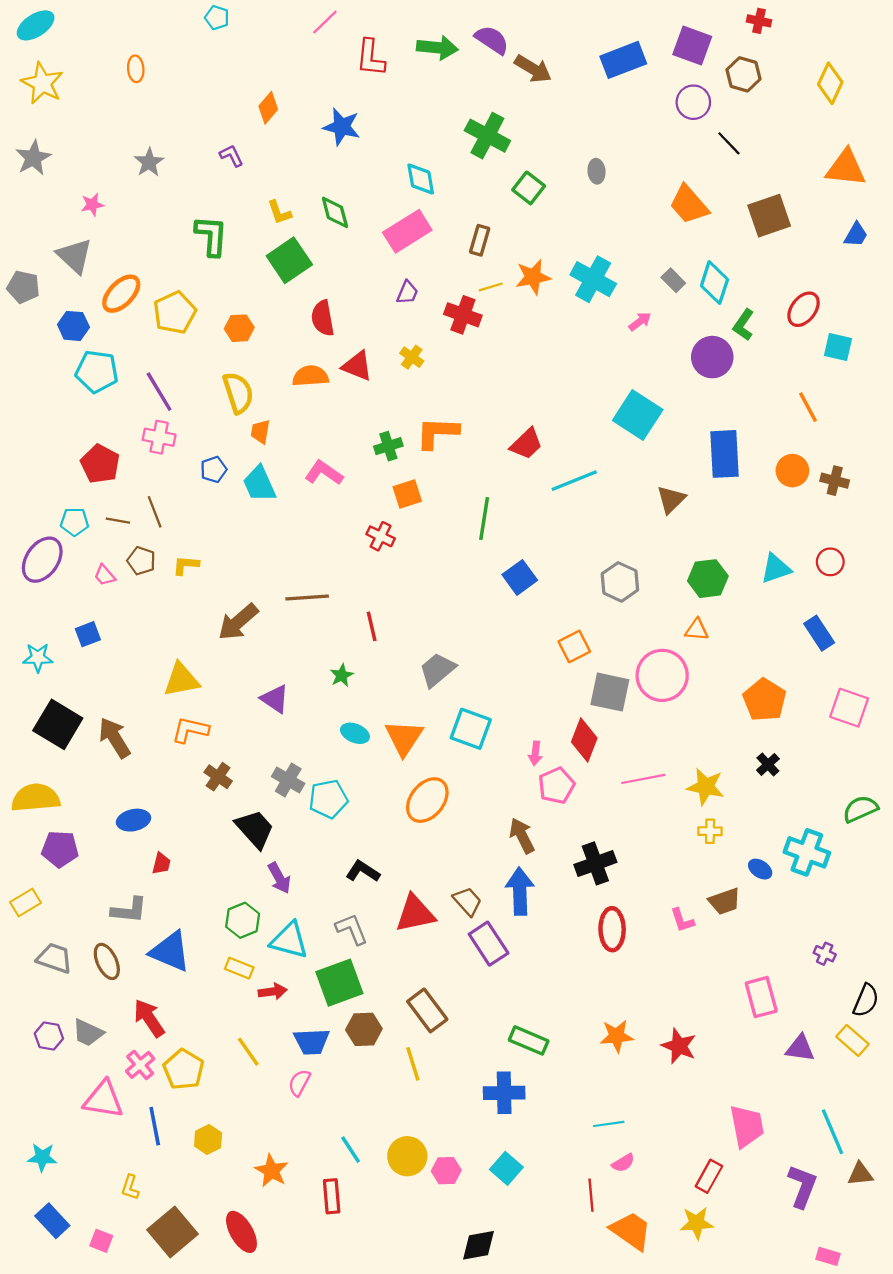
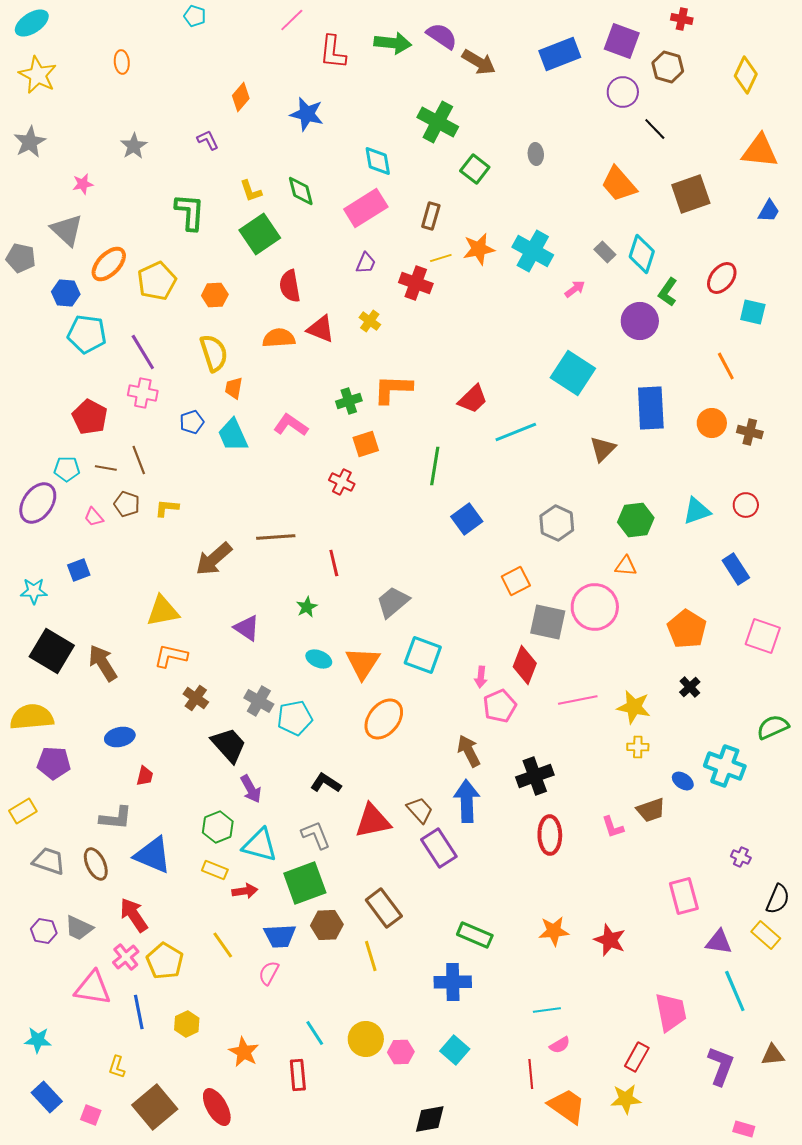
cyan line: (832, 1132) -> (735, 991), moved

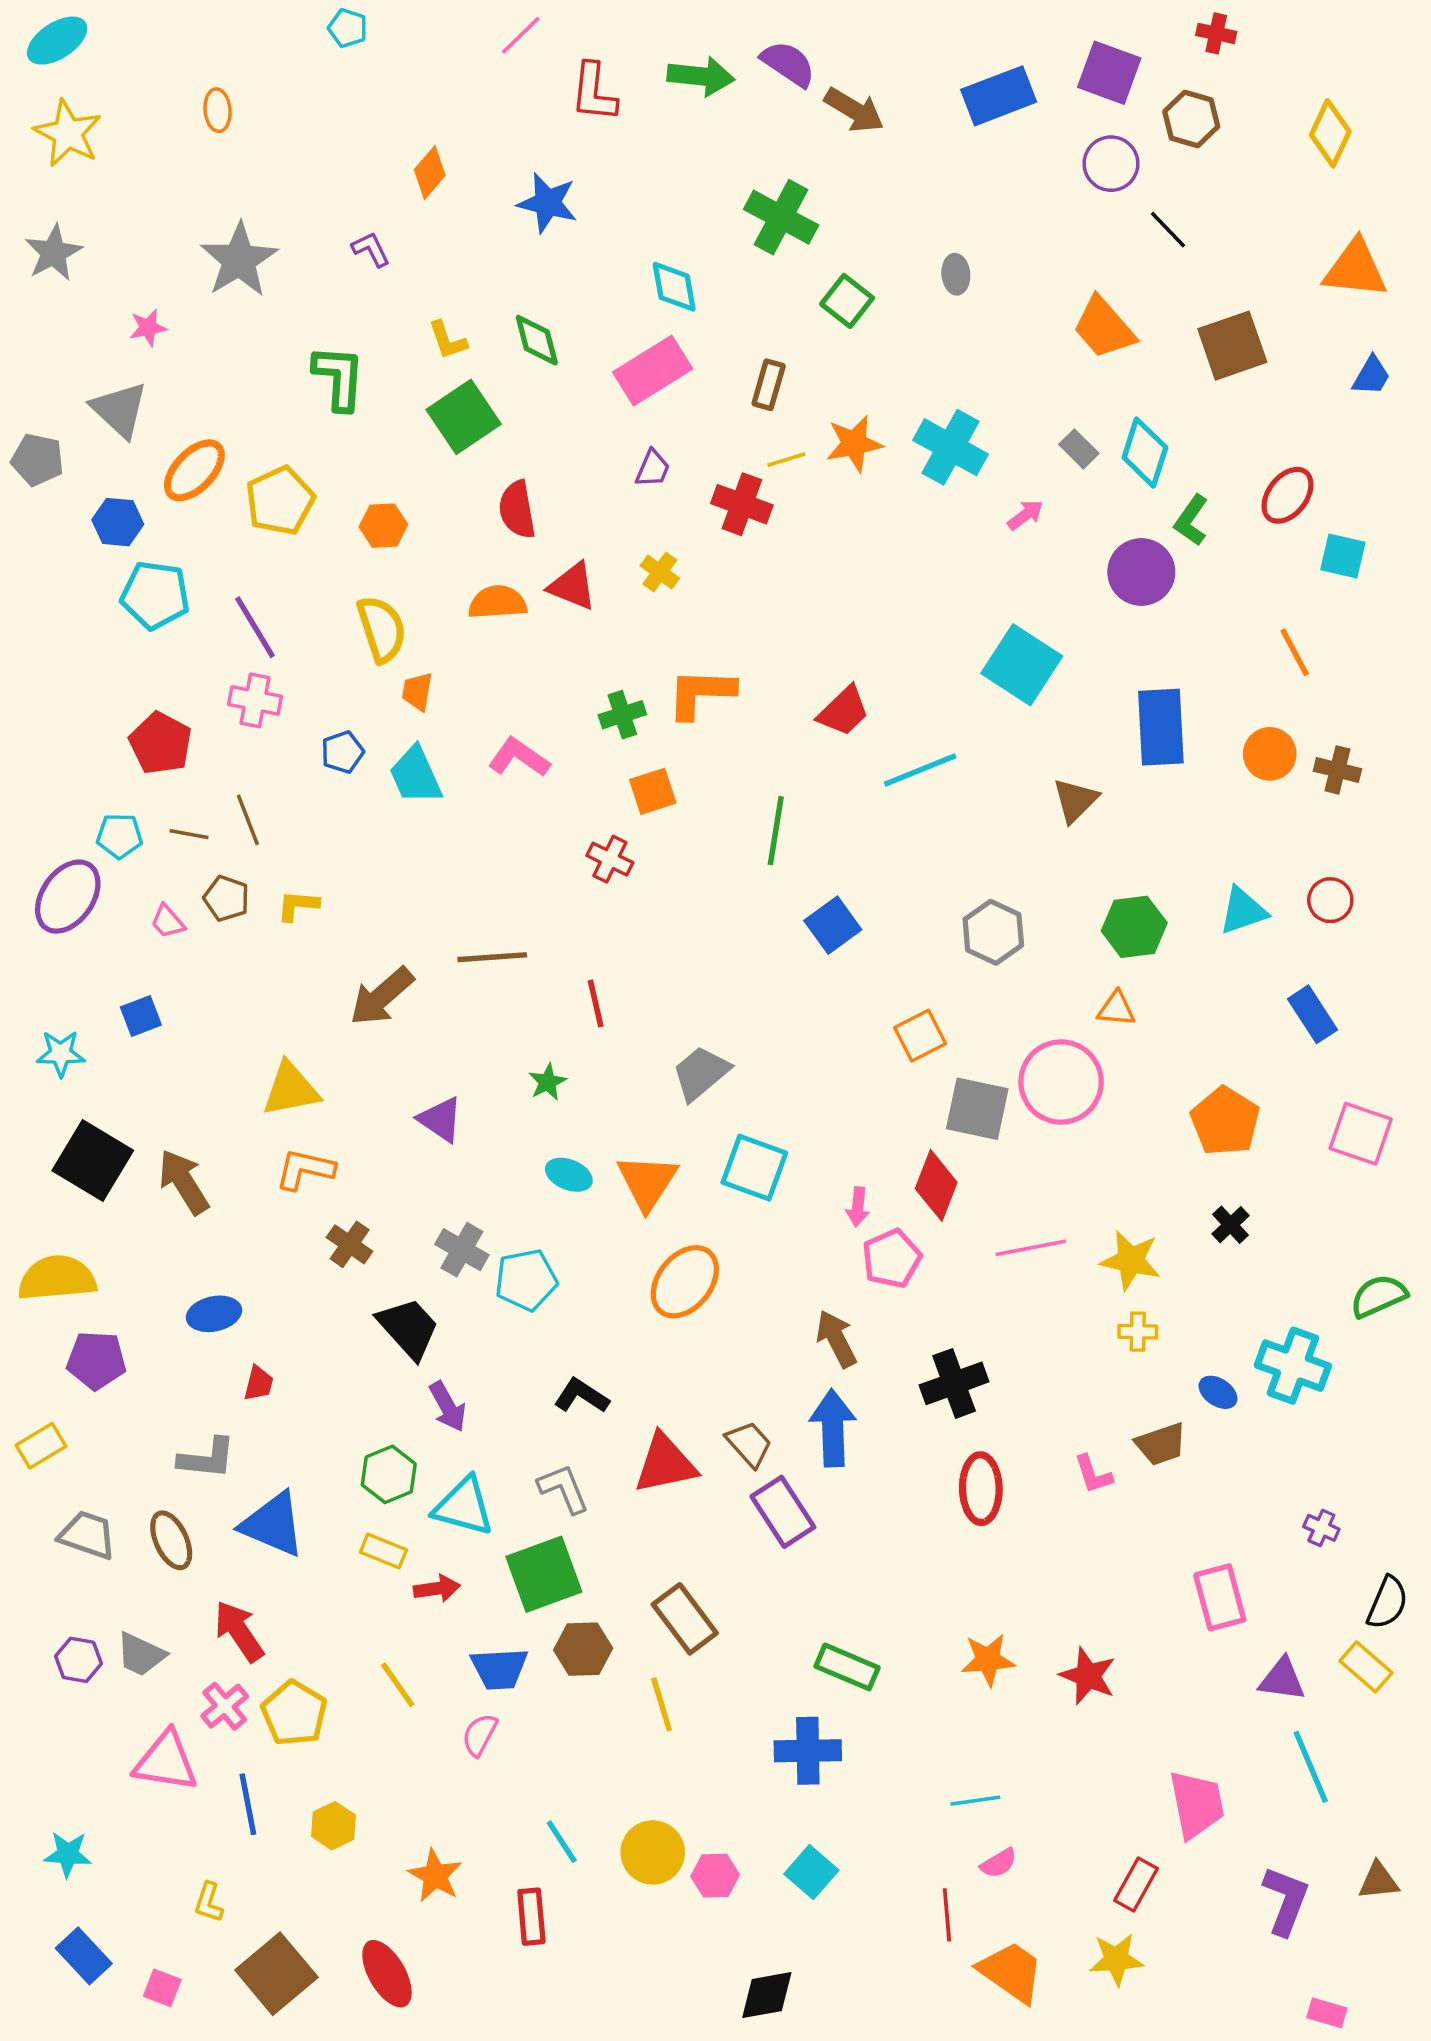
gray star: (134, 146) -> (239, 260), size x1.6

